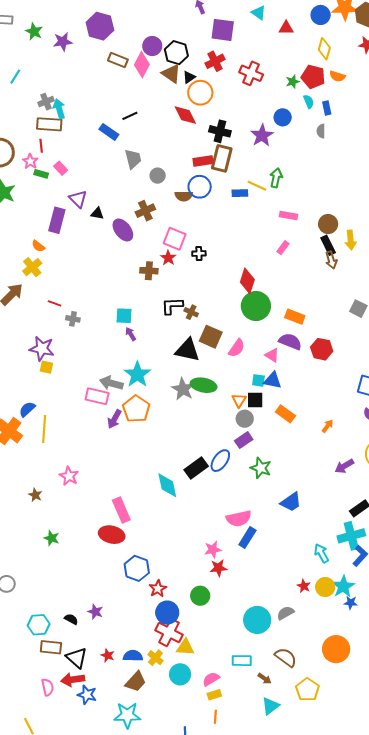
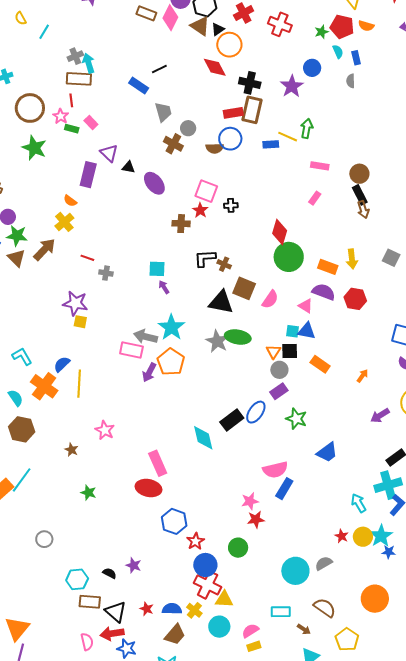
brown cross: (145, 211) -> (173, 144), moved, turned -36
yellow arrow: (351, 240) -> (352, 259), moved

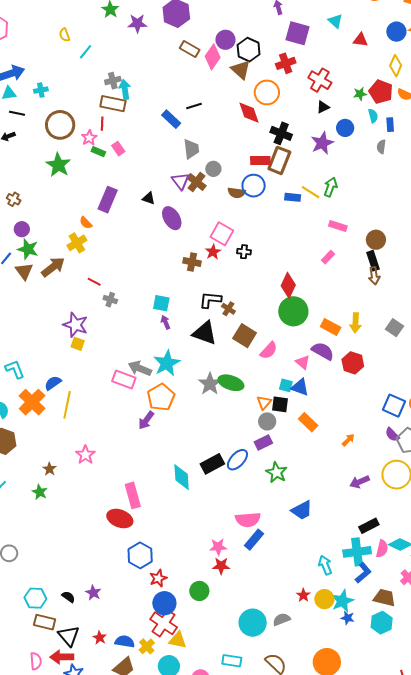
black triangle: (218, 29) -> (323, 107), moved
purple triangle: (109, 153) -> (180, 181), moved
black triangle: (221, 302) -> (205, 333), moved
purple arrow: (149, 372) -> (146, 420), moved
green star: (88, 493) -> (40, 492), moved

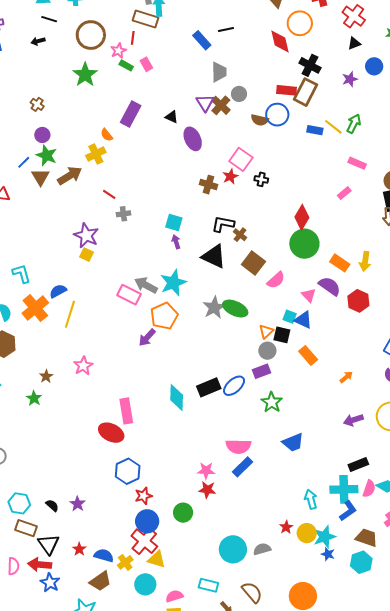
purple star: (322, 143) -> (350, 79), size x0.7
gray cross: (110, 300) -> (123, 214), turned -32

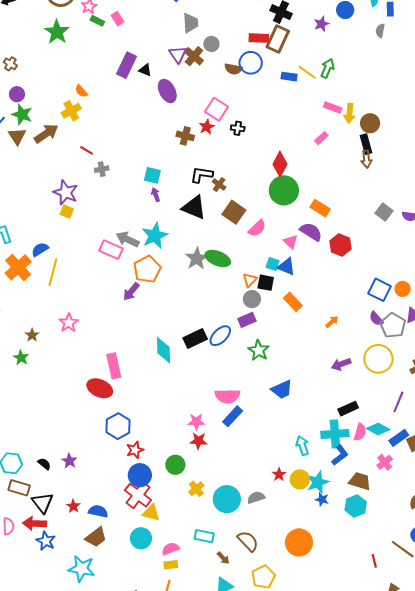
purple rectangle: (131, 114) -> (126, 65), moved
yellow arrow: (365, 261) -> (349, 113), moved
yellow cross: (125, 562) -> (196, 489), moved

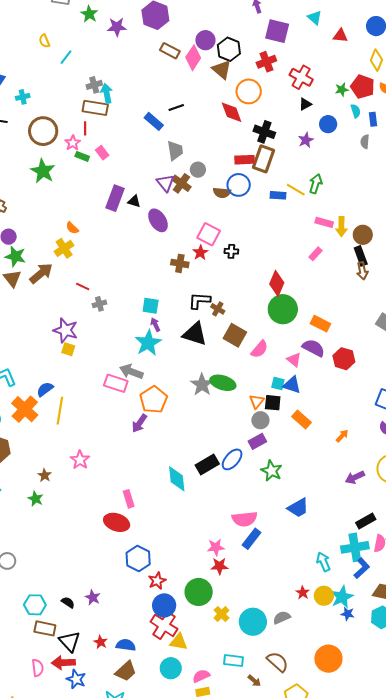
cyan star: (155, 236) -> (148, 343), moved
pink rectangle: (114, 366) -> (129, 499), size x0.7
green circle: (175, 465) -> (199, 592), size x1.4

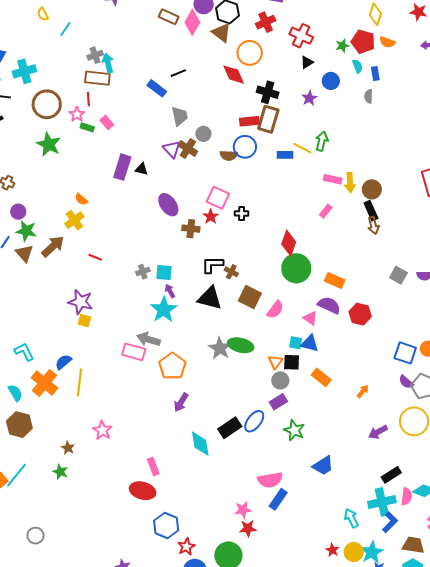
cyan cross: (23, 97) -> (24, 71), size x1.6
purple ellipse: (158, 220) -> (168, 205), moved
gray cross: (99, 304) -> (143, 272), moved
purple arrow: (139, 423) -> (181, 402), moved

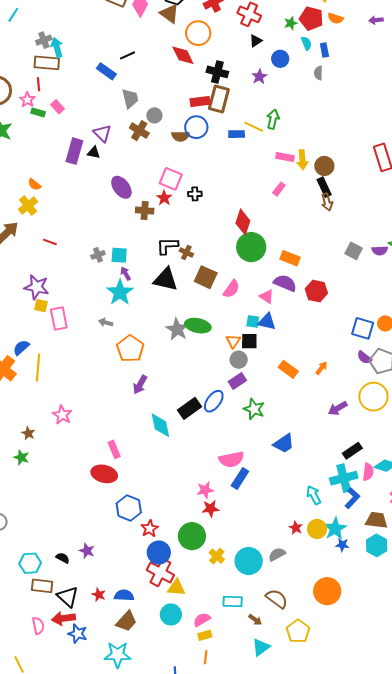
purple triangle: (172, 149) -> (102, 133), moved
gray arrow: (149, 339) -> (106, 322), size x0.6
pink rectangle: (134, 352) -> (59, 318), moved, turned 65
orange rectangle: (321, 377) -> (288, 369), moved

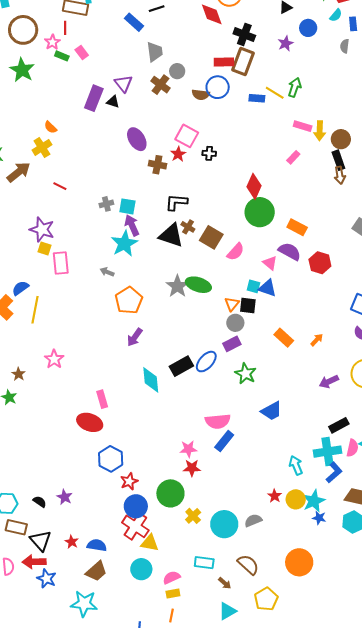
cyan semicircle: (306, 43) -> (336, 15), turned 56
brown cross: (186, 252) -> (188, 227), moved
purple arrow: (126, 273) -> (132, 225), size x1.5

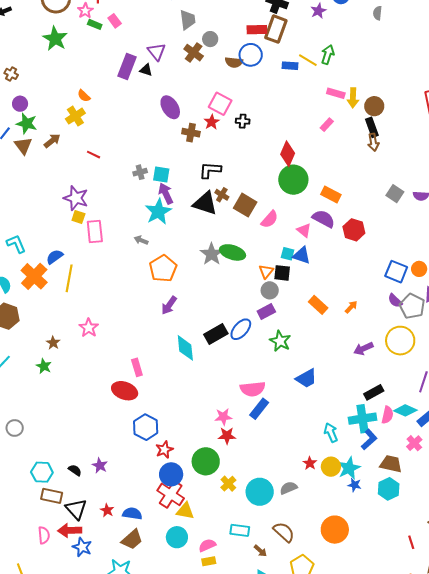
brown arrow: (19, 172) -> (52, 141), size x0.7

